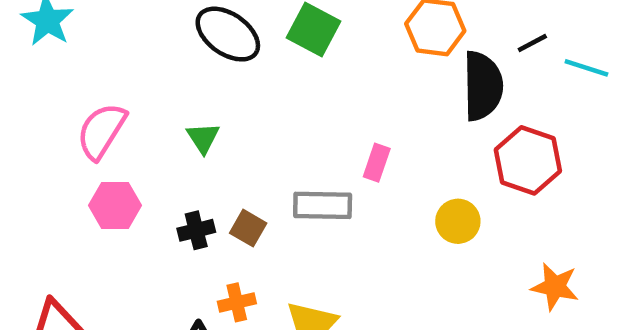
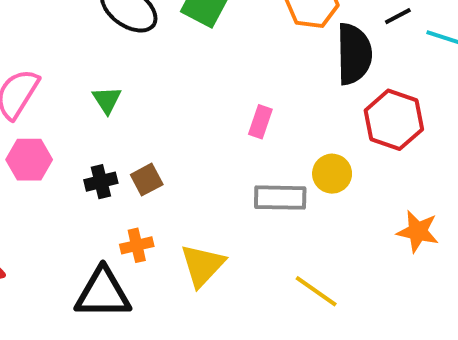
gray rectangle: (323, 205) -> (280, 198), moved
brown square: (248, 228) -> (147, 180), turned 32

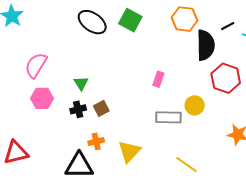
green triangle: (107, 100) -> (81, 83), moved

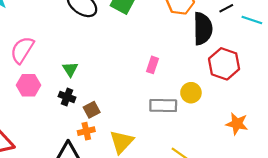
brown square: (101, 108) -> (92, 110), moved
black cross: (78, 109) -> (67, 97), turned 35

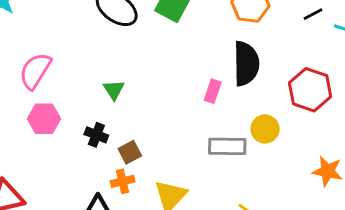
black semicircle: (203, 29) -> (246, 64), moved
green triangle: (70, 69) -> (114, 90), moved

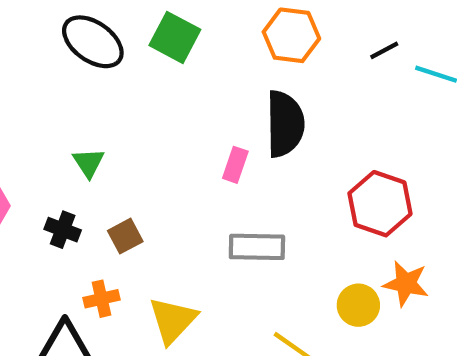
red hexagon: (310, 90) -> (380, 204), moved
yellow circle: (265, 129) -> (358, 305), moved
brown square: (130, 152) -> (125, 236), moved

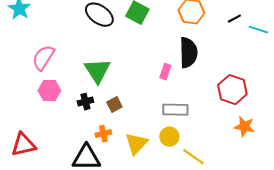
green triangle: (89, 163) -> (97, 71), size x1.8
black cross: (63, 230) -> (85, 102), turned -35
yellow circle: (358, 305) -> (169, 137), moved

